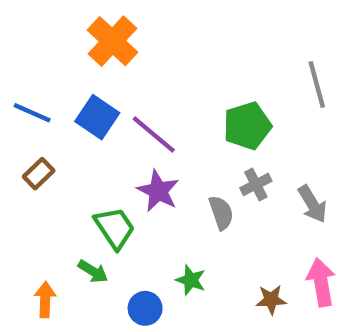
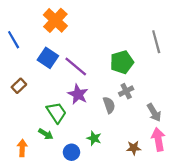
blue line: (32, 113) -> (14, 40), moved, turned 36
gray arrow: (312, 204) -> (154, 113), moved

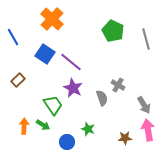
green pentagon: (122, 62) -> (113, 31), moved, turned -30
gray cross: (126, 91) -> (118, 85), turned -32
orange arrow: (22, 148) -> (24, 126), moved

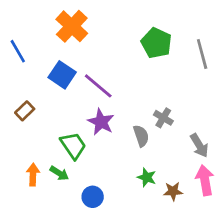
green star: (88, 129) -> (147, 177), moved

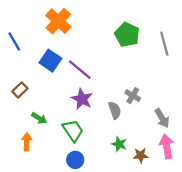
green trapezoid: (73, 146) -> (73, 131), moved
green arrow: (59, 173) -> (39, 118), moved

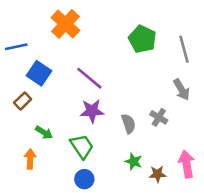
blue line: (14, 41) -> (16, 47), turned -72
blue square: (50, 61) -> (39, 73), moved
gray cross: (133, 96) -> (159, 117), moved
purple star: (82, 99) -> (92, 111), turned -30
gray arrow: (162, 118) -> (181, 90), moved

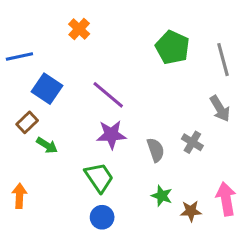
orange cross: (65, 24) -> (79, 29), size x0.6
green arrow: (44, 132) -> (47, 145), moved
orange arrow: (30, 159) -> (19, 196), moved

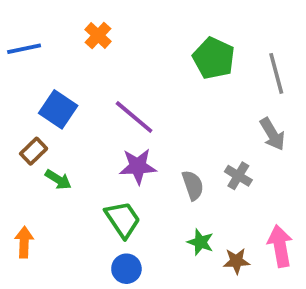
blue line: (19, 57) -> (24, 49), moved

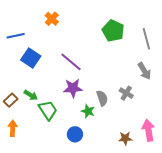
blue line: (24, 49) -> (16, 36), moved
brown rectangle: (34, 151) -> (11, 100), moved
green trapezoid: (123, 219) -> (48, 110), moved
green star: (200, 242) -> (88, 111), moved
blue circle: (126, 269) -> (75, 134), moved

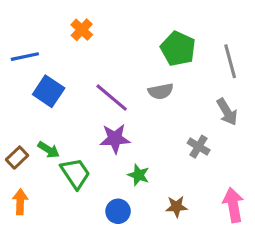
gray semicircle: (102, 98) -> (161, 91), moved, turned 98
brown star: (125, 138) -> (176, 207), moved

